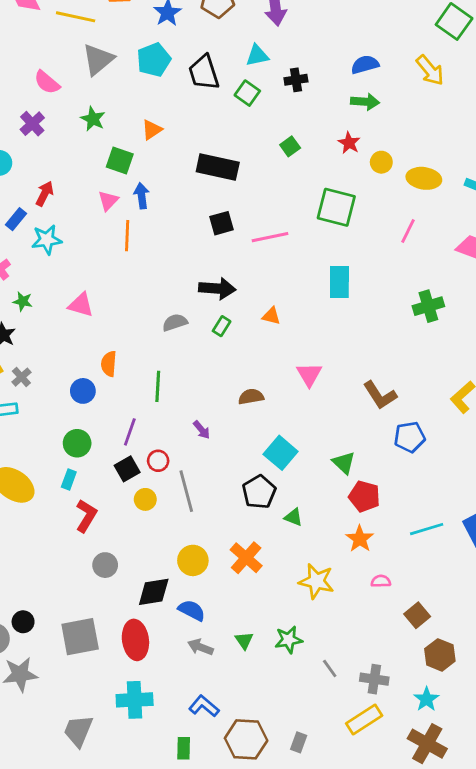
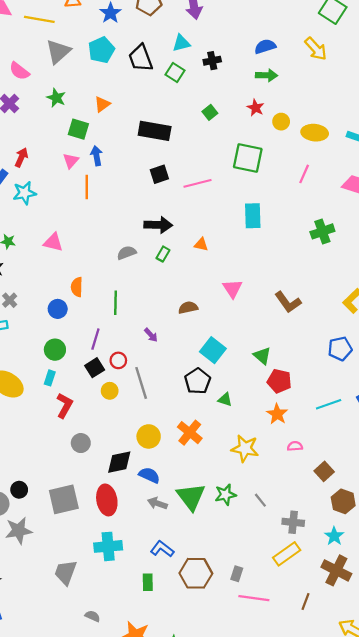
blue pentagon: (410, 437) -> (340, 349), moved
green triangle: (244, 640) -> (191, 497), size x2.0
gray line: (330, 668) -> (260, 500), moved

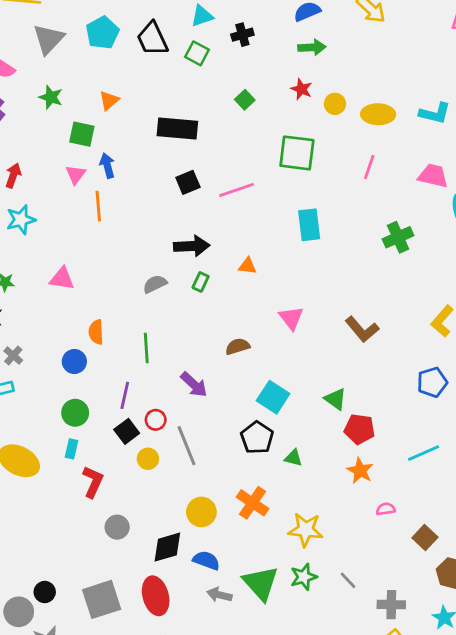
purple arrow: (151, 335) -> (194, 385), size x1.5
yellow star: (245, 448) -> (306, 530), moved

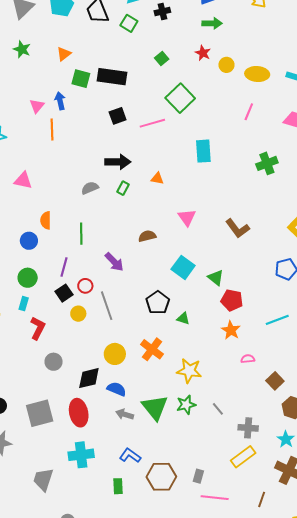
green square: (82, 134) -> (81, 79), moved
green square: (297, 153) -> (180, 98), moved, turned 36
cyan square: (273, 397) -> (183, 267), moved

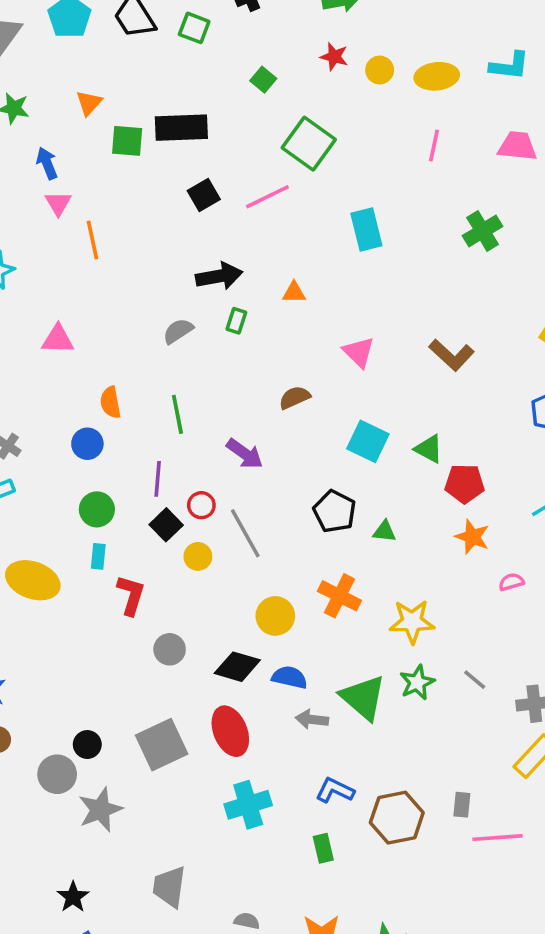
blue arrow: (60, 101) -> (47, 163), moved
black diamond: (89, 378) -> (237, 667), turned 40
gray trapezoid: (43, 479) -> (169, 887), moved

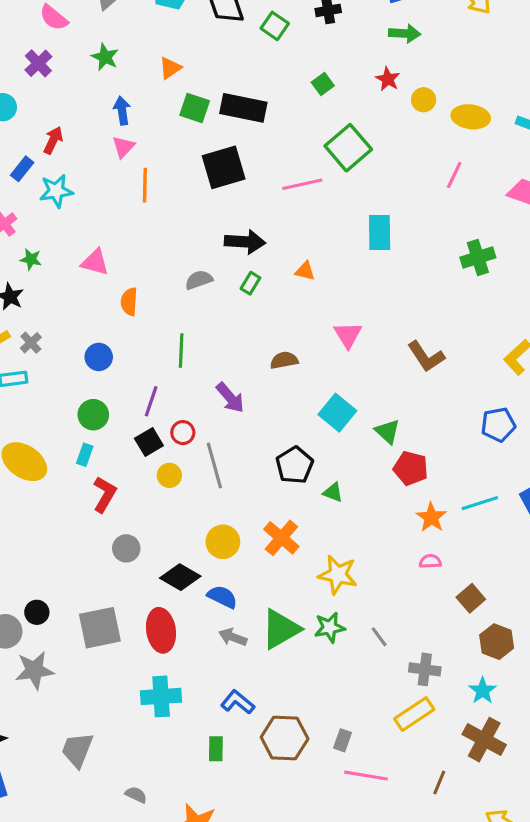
black square: (204, 195) -> (224, 167), moved, size x1.6
orange semicircle: (110, 402) -> (129, 302), moved
orange star: (472, 537) -> (431, 517), moved
green triangle: (363, 698) -> (281, 629), turned 36

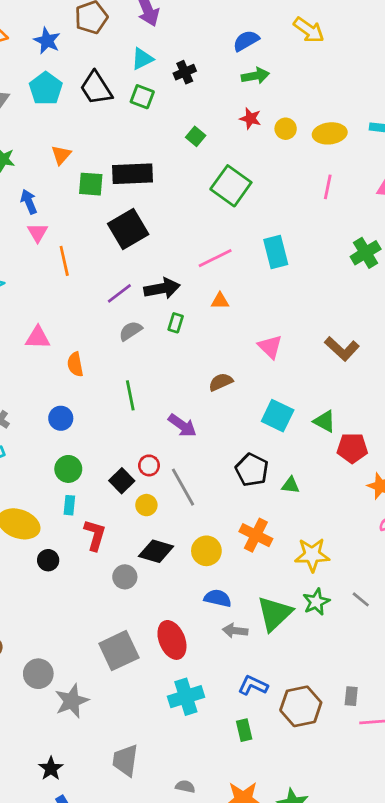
pink line: (302, 184) -> (215, 258), moved
purple line: (151, 401) -> (119, 293), moved, turned 48
black diamond: (180, 577) -> (156, 551), moved
black circle: (37, 612) -> (48, 560), moved

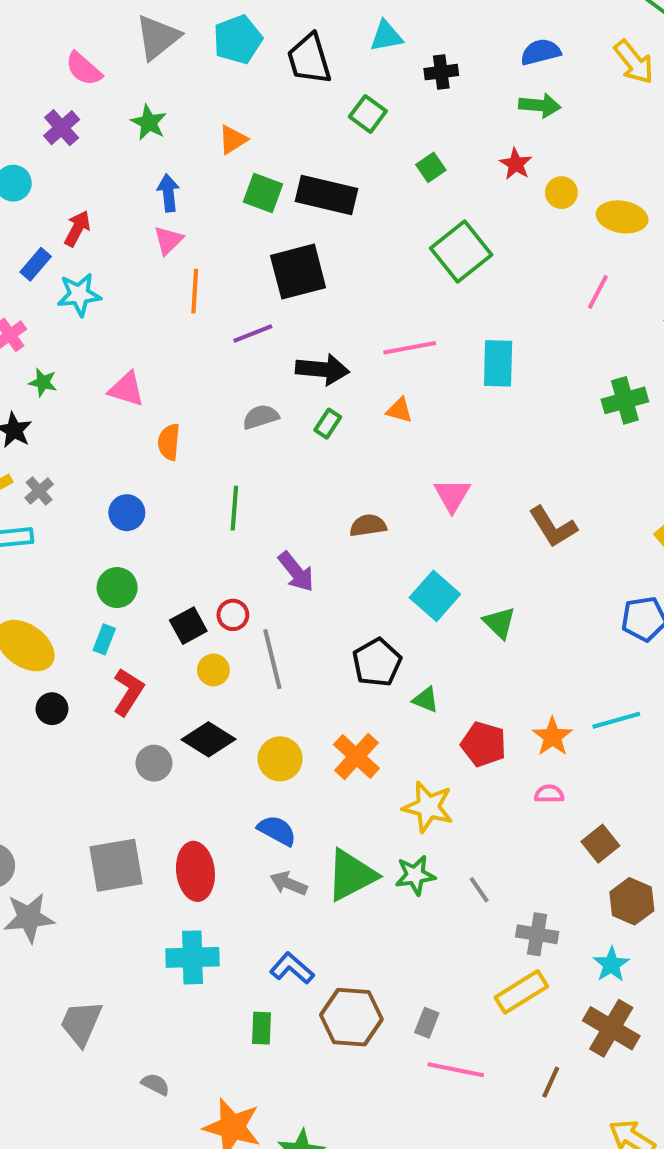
green square: (142, 97) -> (368, 114), moved
purple line: (119, 293) -> (253, 334), moved
red pentagon: (352, 448) -> (484, 744), moved

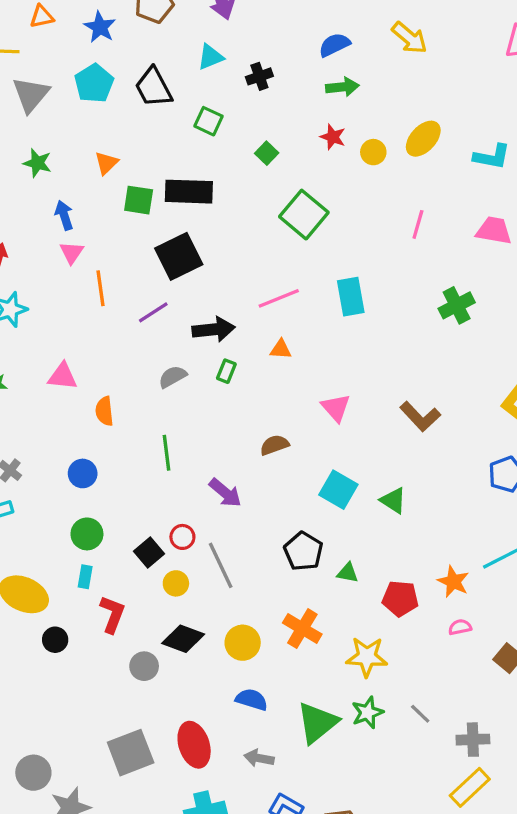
yellow ellipse: (622, 217) -> (423, 139), moved, turned -45
gray arrow: (289, 883) -> (259, 758), moved

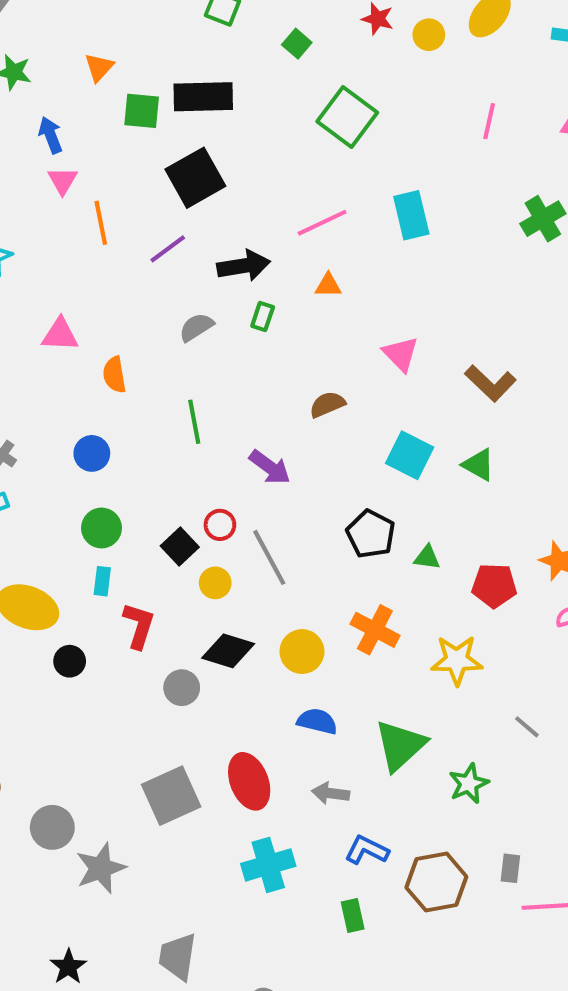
brown L-shape: (420, 416) -> (490, 383), moved
green star: (367, 713) -> (469, 784), moved

